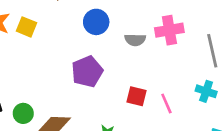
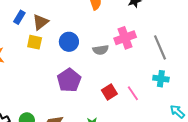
yellow square: (27, 27) -> (35, 42), moved
red square: (136, 96) -> (109, 92), turned -35

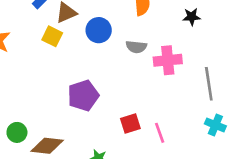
blue circle: (69, 42) -> (99, 30), moved
gray semicircle: (101, 50) -> (136, 47), moved
cyan cross: (161, 79) -> (215, 125), moved

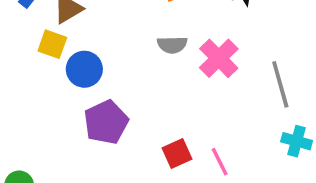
blue circle: (99, 30) -> (84, 69), moved
pink cross: (168, 60) -> (219, 58), turned -32

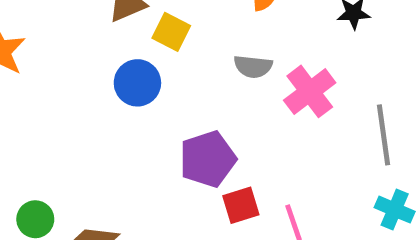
yellow square: (52, 44) -> (171, 32), moved
purple pentagon: (106, 122) -> (208, 159), moved

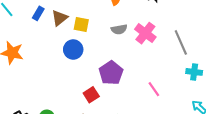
red square: (241, 205) -> (91, 95), moved

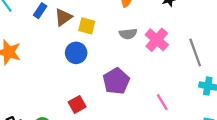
red square: (91, 95) -> (77, 104), moved

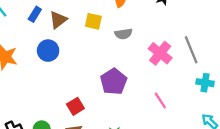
yellow square: (87, 26) -> (93, 21), moved
pink cross: (157, 40) -> (160, 53), moved
blue circle: (76, 53) -> (48, 51), moved

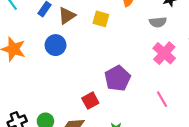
gray semicircle: (123, 34) -> (158, 22), moved
red square: (75, 106) -> (90, 101), moved

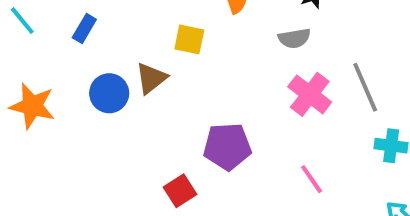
brown triangle: (67, 16) -> (151, 78), moved
purple pentagon: (118, 78) -> (227, 147), turned 30

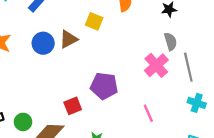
gray semicircle: (294, 38) -> (171, 42), moved, turned -108

